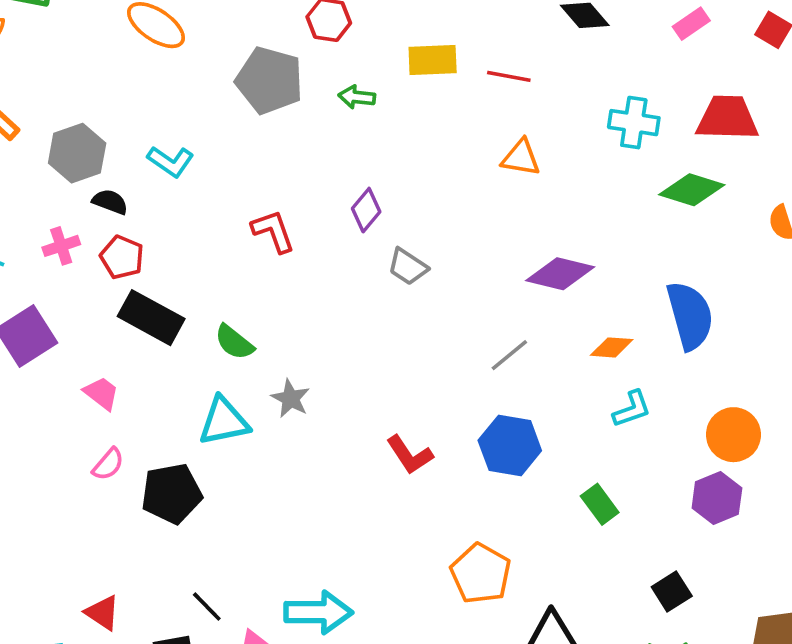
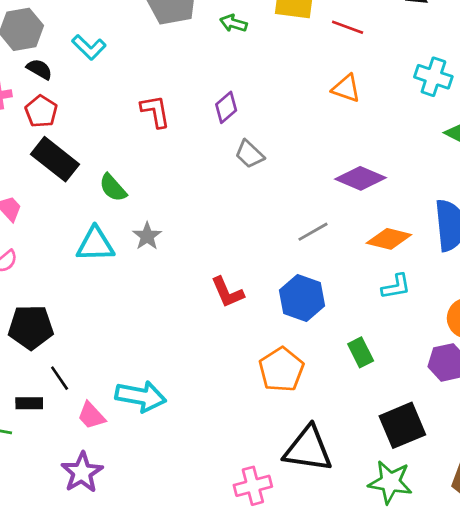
orange diamond: (612, 347) -> (389, 239), size x1.4
black pentagon: (172, 494) -> (31, 327), moved
orange pentagon: (481, 574) -> (281, 370), moved
black square: (672, 591) -> (402, 425), size x1.6

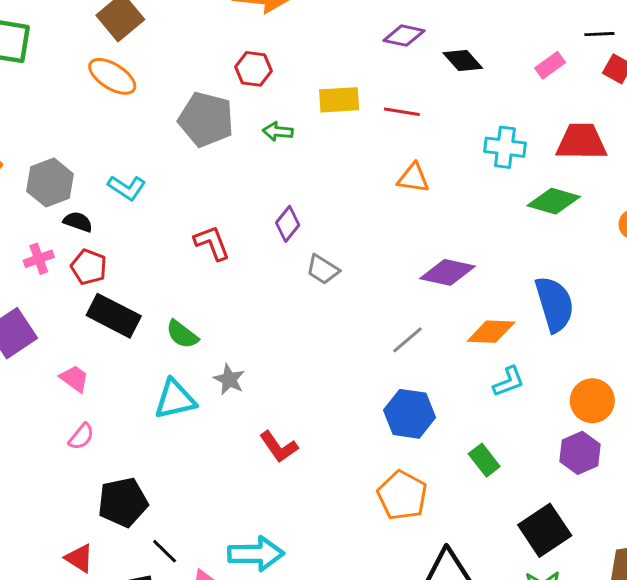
red L-shape: (227, 292) -> (279, 447), moved

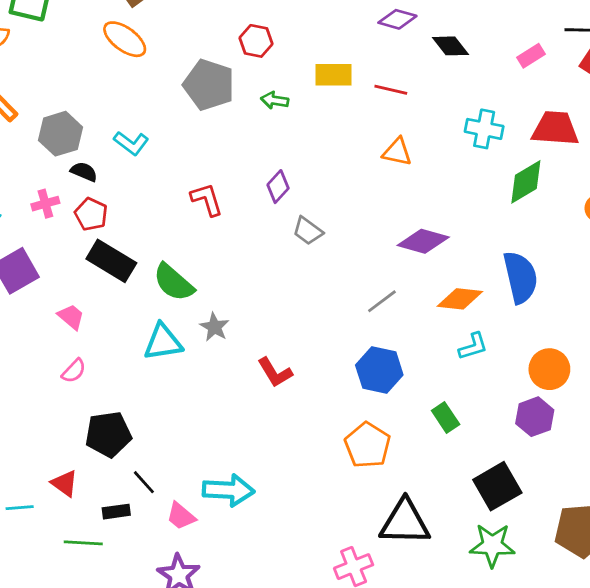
green diamond: (554, 201) -> (526, 182), turned -51
green semicircle: (182, 334) -> (174, 282), size x1.4
red L-shape: (279, 447) -> (275, 372), moved

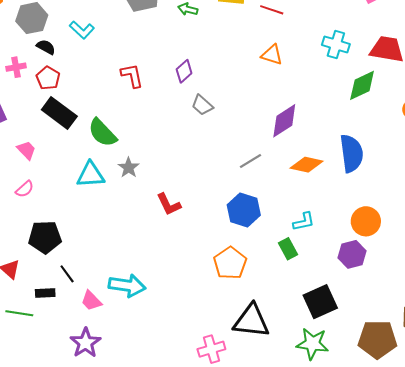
purple diamond: (423, 241) -> (284, 121), turned -54
cyan L-shape: (473, 346) -> (304, 222), moved

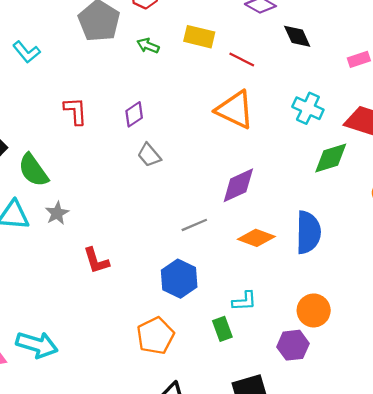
orange triangle: (272, 55) -> (235, 110), size x1.6

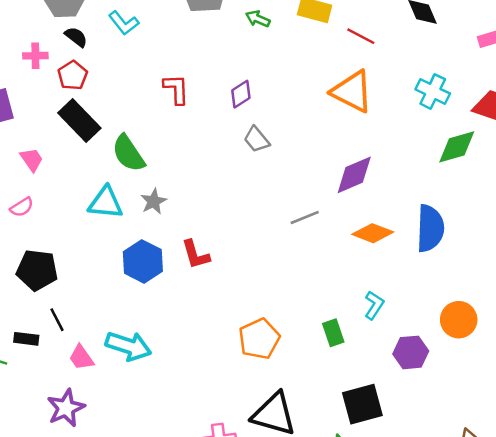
blue hexagon: (179, 279) -> (143, 261), moved
cyan L-shape: (244, 301) -> (374, 305), moved, turned -55
orange circle: (314, 310) -> (459, 320), moved

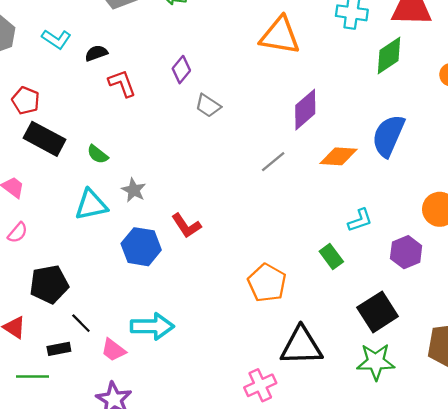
black semicircle: (76, 37) -> (96, 53), moved, turned -40
green semicircle: (128, 153) -> (98, 154), size x0.6
blue semicircle: (430, 228) -> (388, 136), turned -141
cyan L-shape: (374, 305) -> (360, 220), turned 56

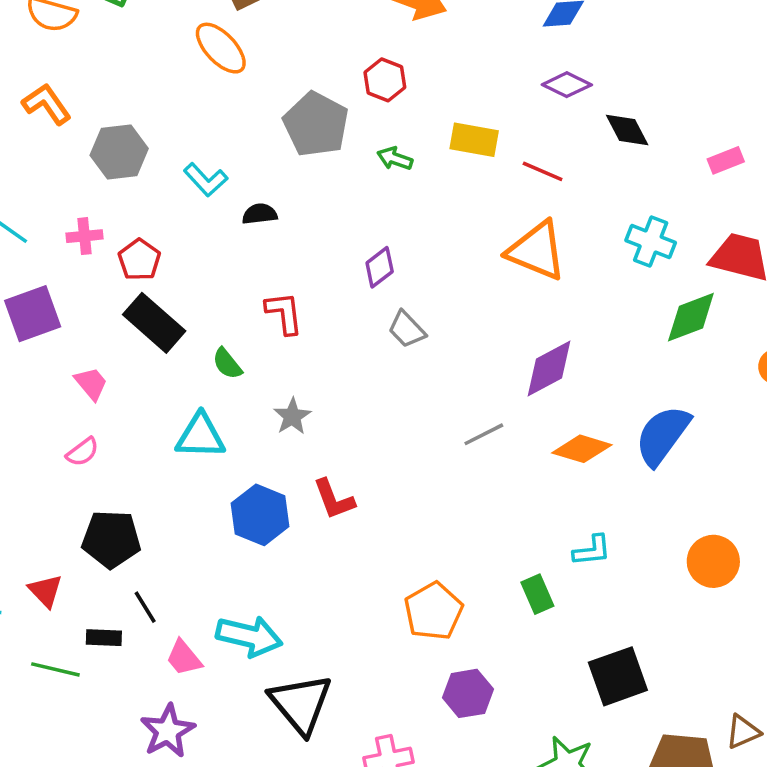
red L-shape: (122, 83) -> (284, 313), moved
gray star: (134, 190) -> (292, 416), moved
purple hexagon: (406, 252) -> (468, 693), moved
black square: (378, 312) -> (618, 676), moved
black triangle: (301, 346) -> (301, 704), moved, turned 39

